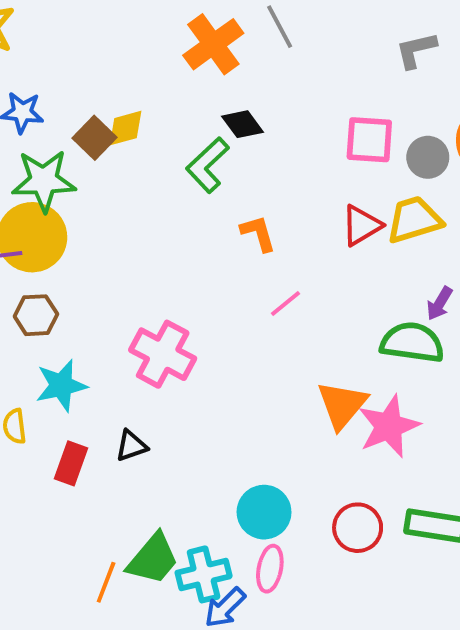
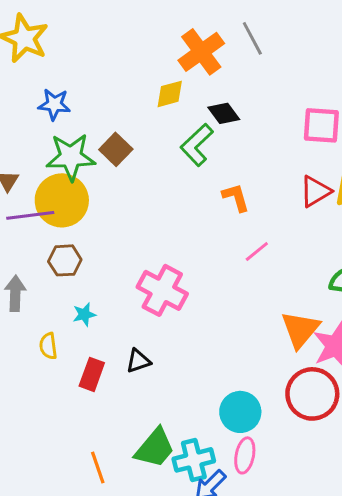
yellow diamond: (126, 128) -> (170, 94), moved
brown square: (94, 138) -> (116, 149), moved
cyan star: (61, 385) -> (84, 314), size x0.6
red circle: (358, 528) -> (312, 394), moved, size x1.4
orange line: (106, 582) -> (98, 467), moved, turned -40

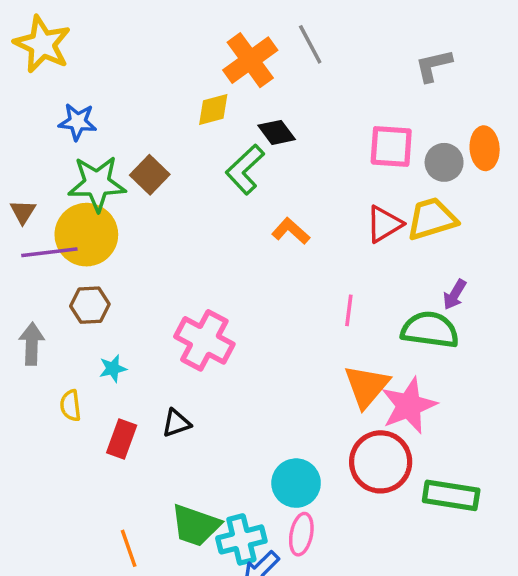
orange L-shape: (236, 197) -> (291, 231), turned -32
pink line: (257, 251) -> (349, 310), moved, turned -44
green trapezoid: (155, 448) -> (196, 525), turned 69

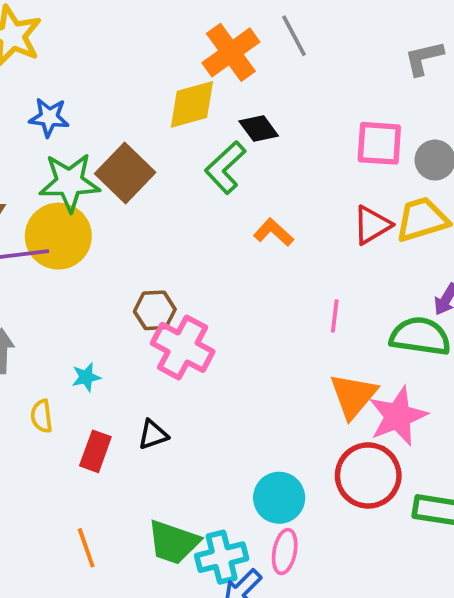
yellow diamond: (213, 109) -> (192, 104), size x1.4
brown square: (150, 175) -> (125, 173), size x1.4
brown hexagon: (90, 305) -> (155, 310), moved
orange line: (129, 548) -> (86, 548), moved

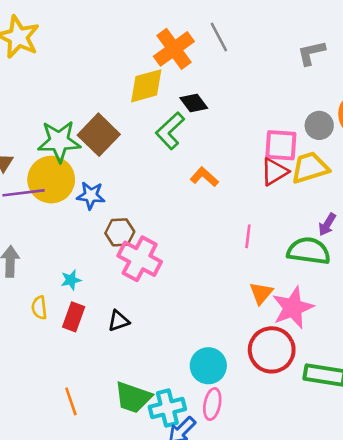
blue star: (49, 117) -> (91, 195), moved
pink square: (379, 143) -> (281, 145), moved
orange triangle: (353, 396) -> (261, 293), size x0.7
red rectangle: (95, 451) -> (74, 317), moved

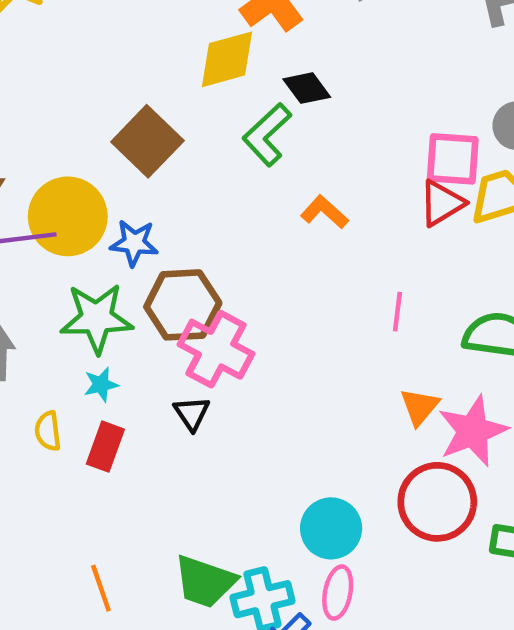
green star: (59, 141) -> (97, 318), moved
brown hexagon: (120, 232) -> (183, 305), size x1.5
black triangle: (119, 321) -> (192, 413), moved, turned -45

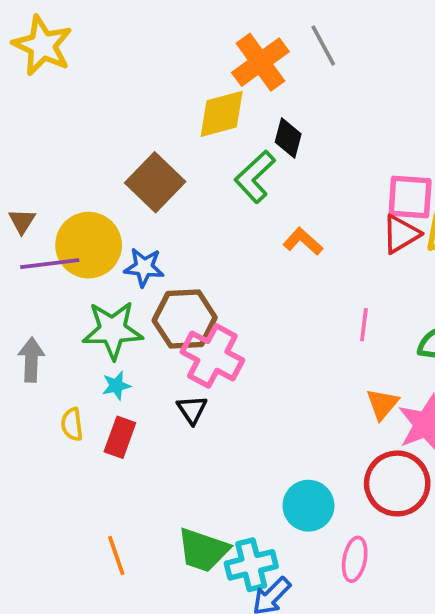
black diamond: (307, 88) -> (288, 138), turned 51
pink ellipse: (338, 593) -> (355, 559), moved

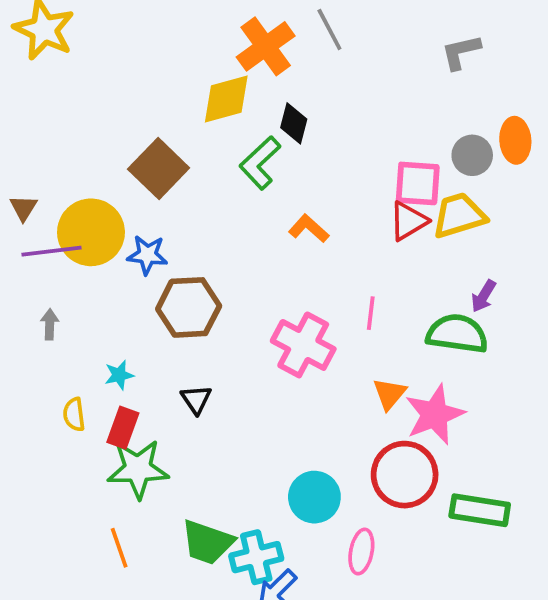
green star: (113, 330) -> (138, 469), moved
pink cross: (212, 356) -> (303, 345), moved
gray arrow: (31, 360) -> (50, 324), moved, size x0.7

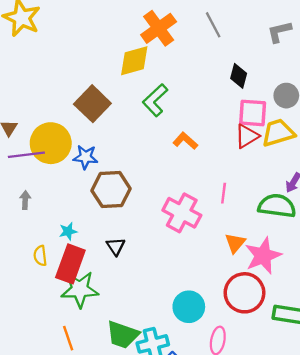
gray line: (329, 30) -> (213, 25), moved
black diamond: (294, 123) -> (239, 76), moved
red rectangle: (123, 428) -> (70, 264), size x1.5

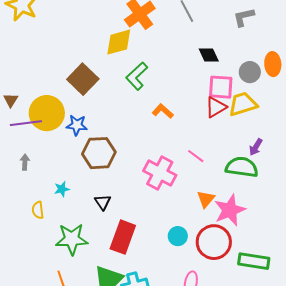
black diamond: (239, 76) -> (209, 55), turned -40
pink line: (224, 193) -> (196, 156), turned -60
red rectangle: (70, 264) -> (123, 237), moved
cyan circle: (189, 307) -> (178, 236), moved, size x0.7

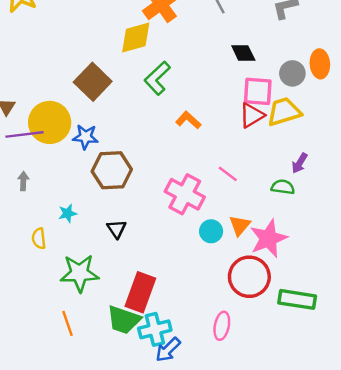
green semicircle: (242, 167) -> (283, 187), size x0.6
cyan circle: (178, 236) -> (211, 231), moved
red rectangle: (123, 237) -> (140, 292), moved

